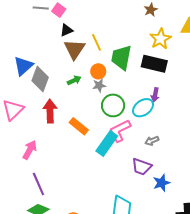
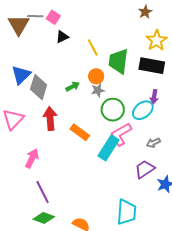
brown triangle: (74, 49) -> (19, 25), moved
purple trapezoid: (142, 167) -> (145, 169), turned 130

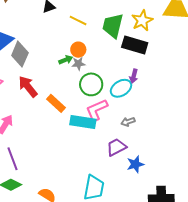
yellow line: (93, 47) -> (78, 21), turned -42
green trapezoid: (118, 61) -> (113, 26), moved
green arrow: (73, 86) -> (66, 60), moved
red arrow: (50, 119) -> (28, 87), turned -40
cyan rectangle: (109, 148) -> (83, 122), turned 60

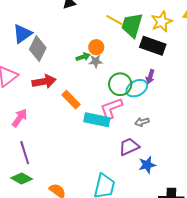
yellow line: (78, 21) -> (114, 20), moved
green circle: (91, 84) -> (120, 84), moved
red arrow: (28, 87) -> (44, 81), turned 115

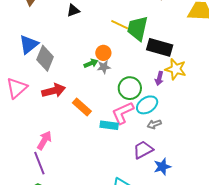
yellow star: (162, 22) -> (176, 69), moved, turned -30
cyan ellipse: (137, 88) -> (147, 105), moved
pink arrow: (20, 118) -> (44, 140), moved
cyan rectangle: (97, 120) -> (109, 125), size x0.7

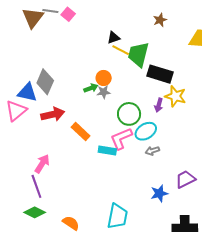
black triangle: (73, 10) -> (114, 38), moved
blue triangle: (29, 44) -> (27, 92), moved, turned 50
purple trapezoid: (143, 150) -> (185, 179), moved

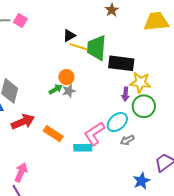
green circle: (129, 114) -> (144, 106), moved

